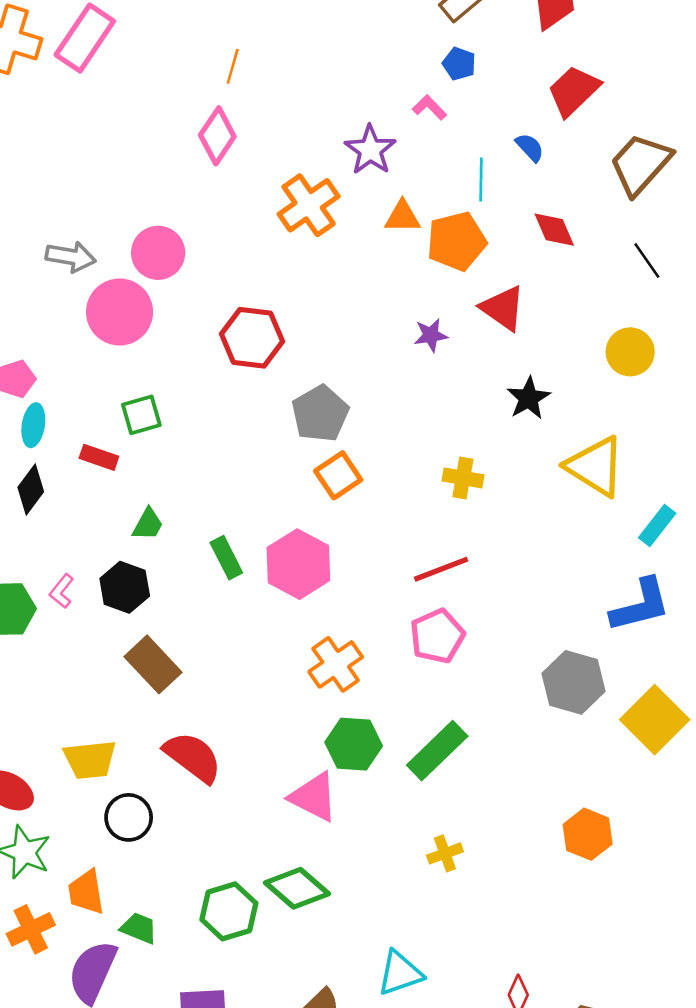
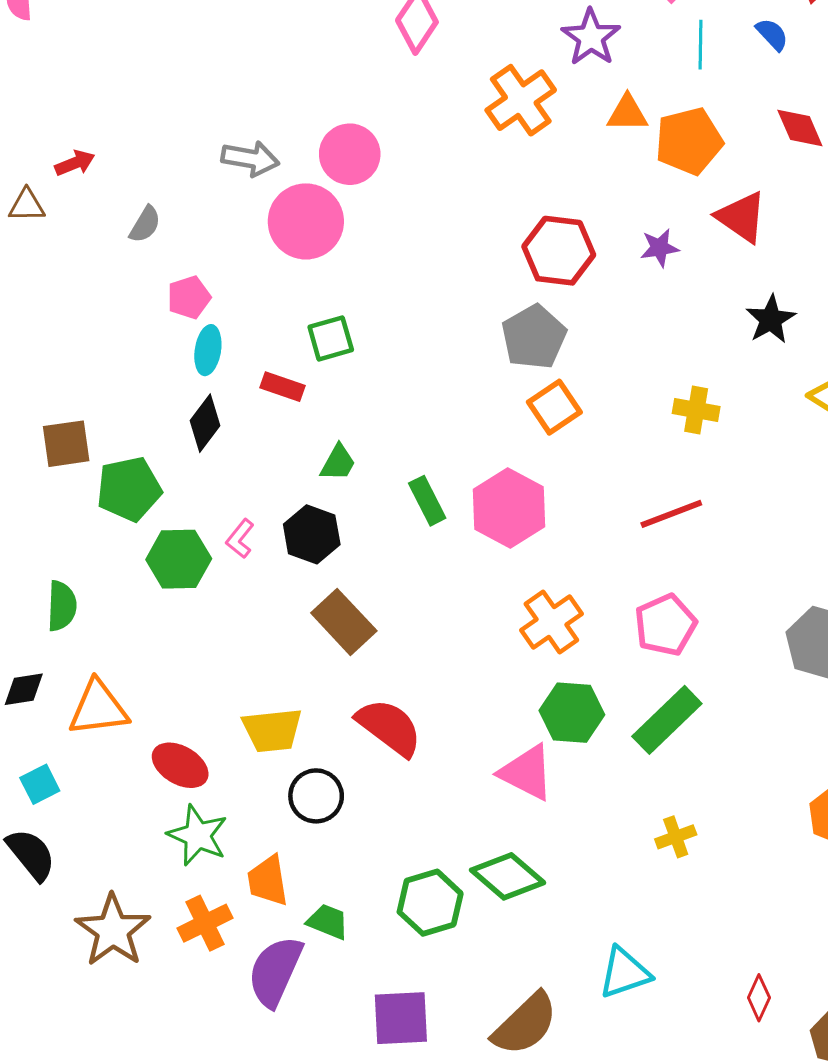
cyan line: (481, 180) -> (701, 45), moved
red hexagon: (252, 338) -> (559, 251), moved
pink pentagon: (437, 636) -> (665, 625), moved

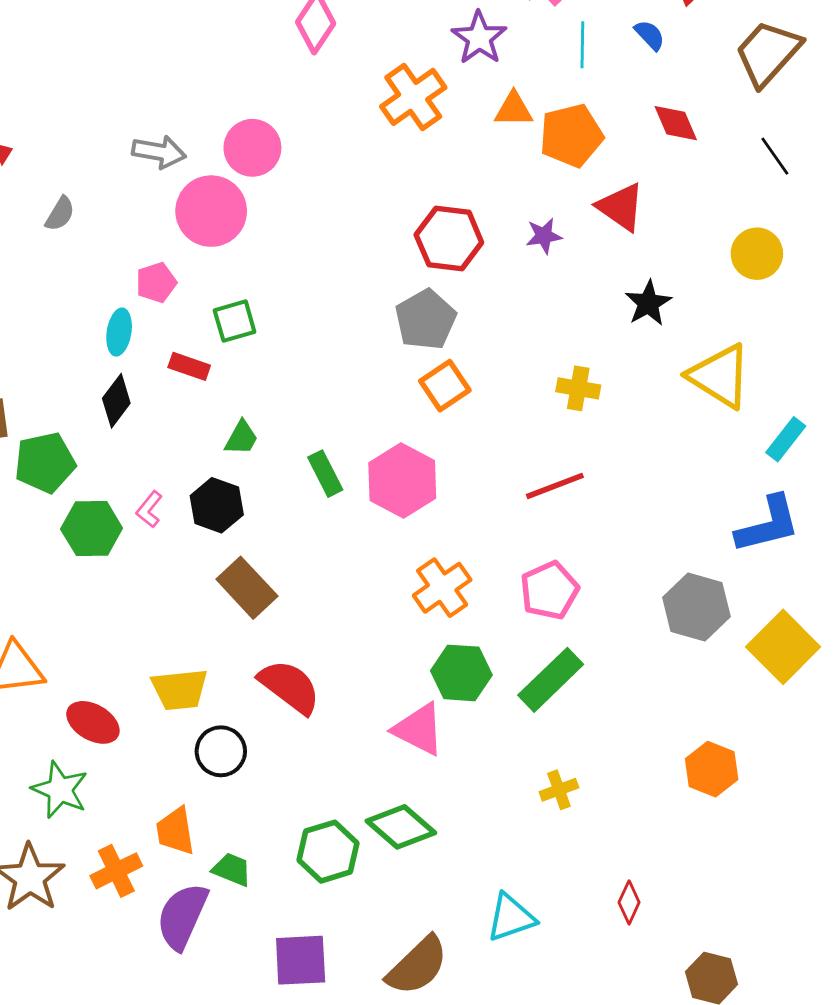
pink pentagon: (189, 297) -> (156, 283), moved
green star: (198, 835) -> (60, 790), moved
red diamond: (759, 998) -> (629, 902), moved

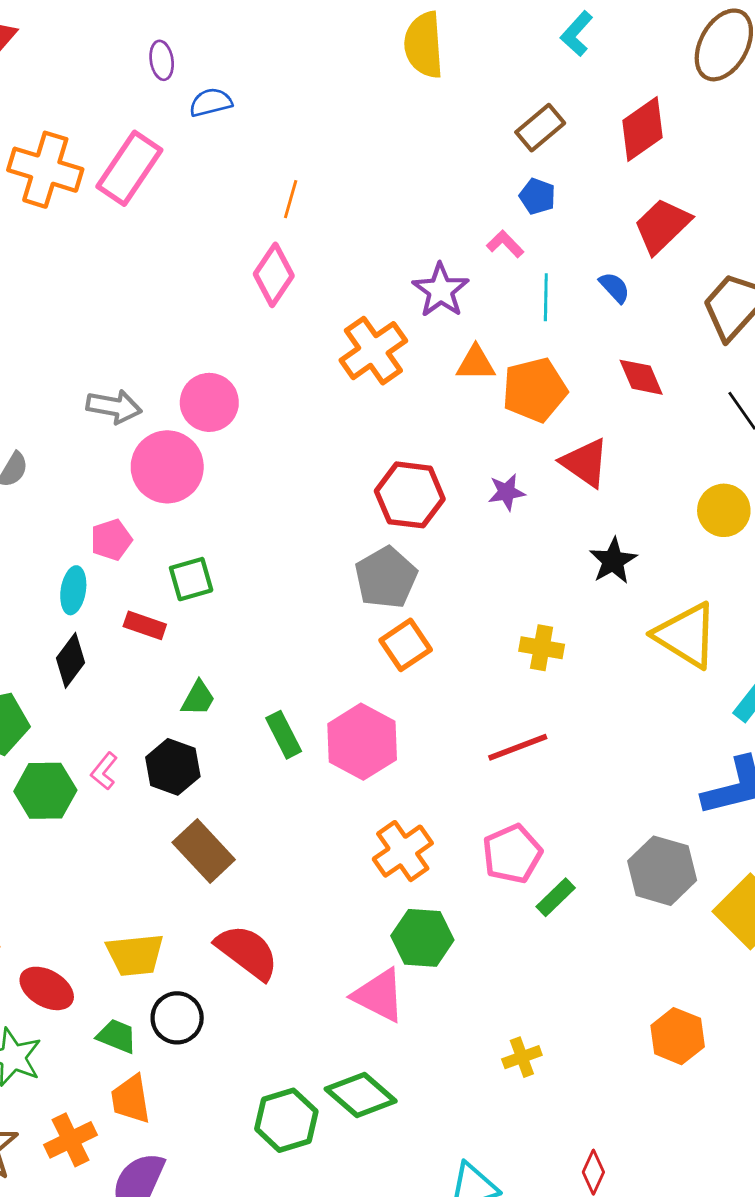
green rectangle: (551, 680) -> (556, 897), moved, size x0.6
green trapezoid: (232, 869) -> (117, 1036), moved

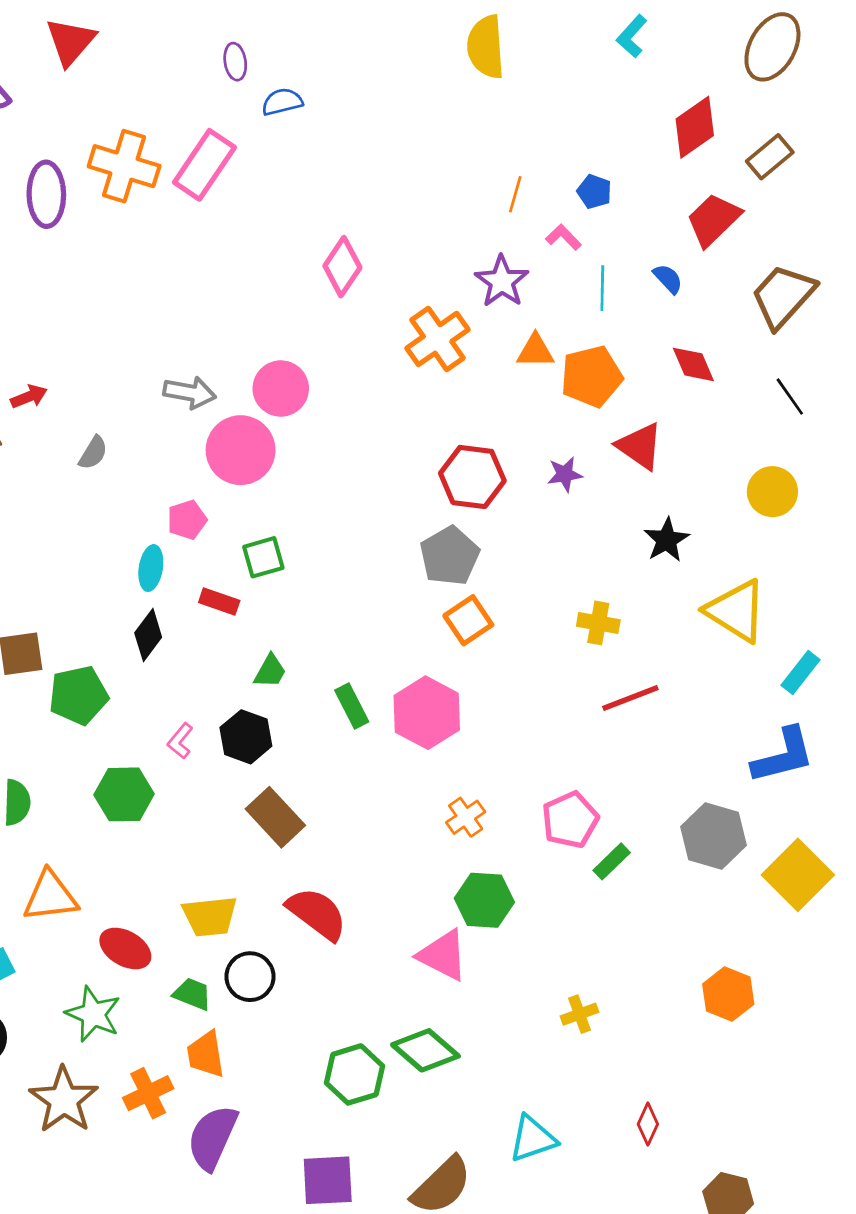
brown rectangle: (540, 128) -> (770, 157), moved
orange line: (291, 199) -> (515, 194), moved
red line: (518, 747) -> (630, 698), moved
green hexagon: (45, 791) -> (124, 794), moved
orange cross: (403, 851) -> (466, 817), size x0.7

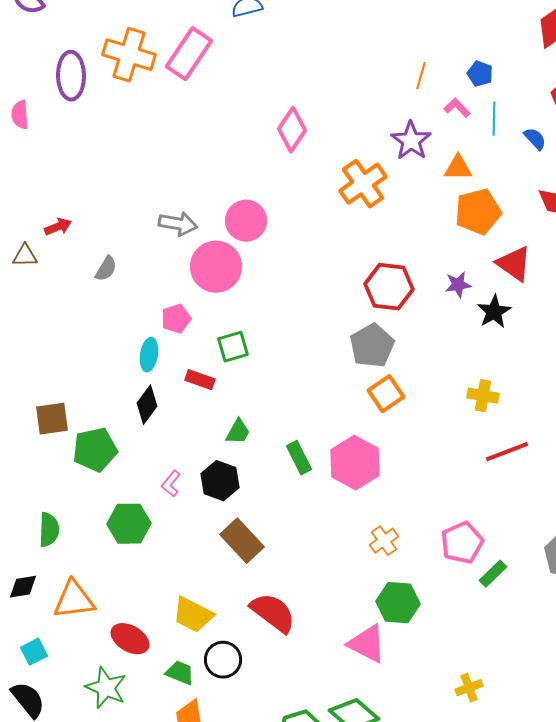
cyan line: (602, 288) -> (494, 119), moved
orange triangle: (535, 351) -> (458, 168), moved
black star: (667, 540) -> (494, 312), moved
yellow trapezoid: (210, 916) -> (193, 615), turned 33

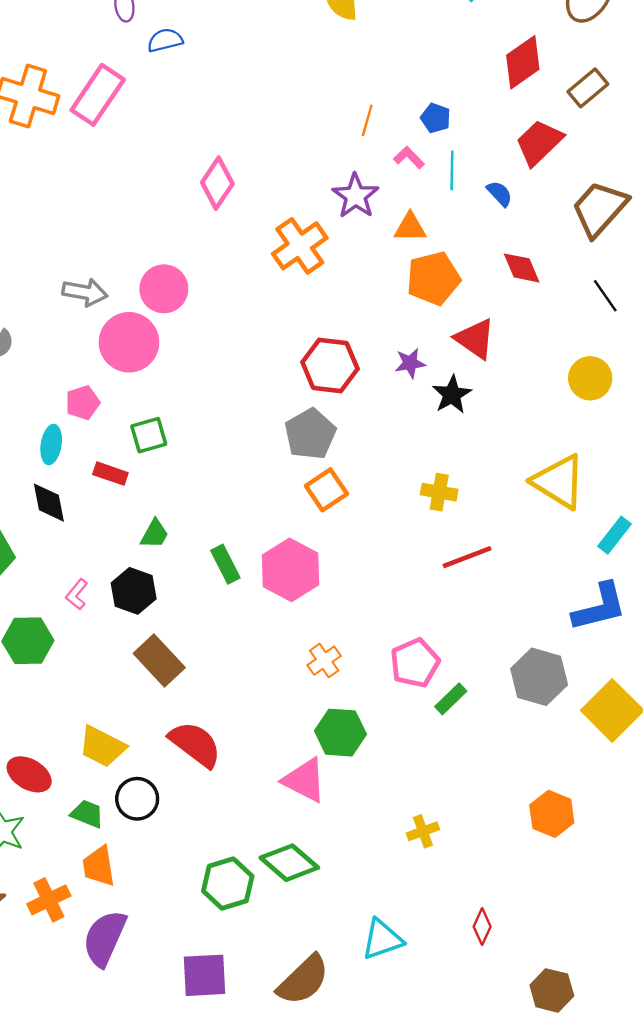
black diamond: (147, 405) -> (49, 503), turned -48

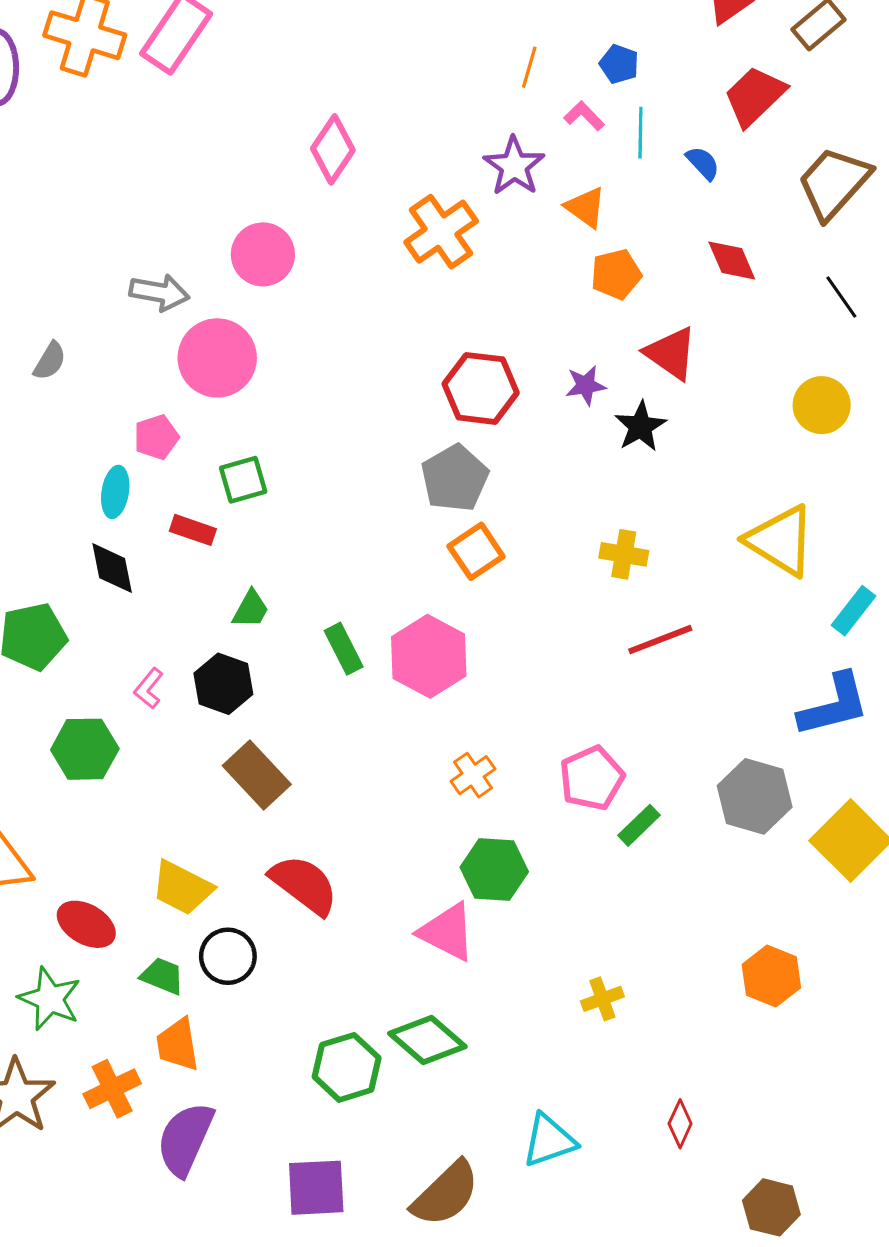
orange triangle: (410, 227) -> (586, 207), turned 36
orange pentagon: (433, 278) -> (616, 274), size x0.7
pink circle: (164, 289) -> (263, 254), moved

